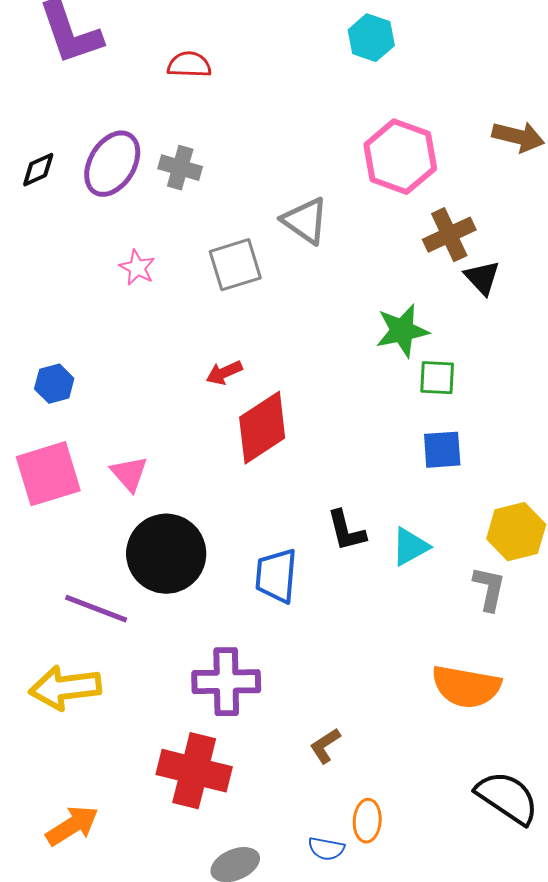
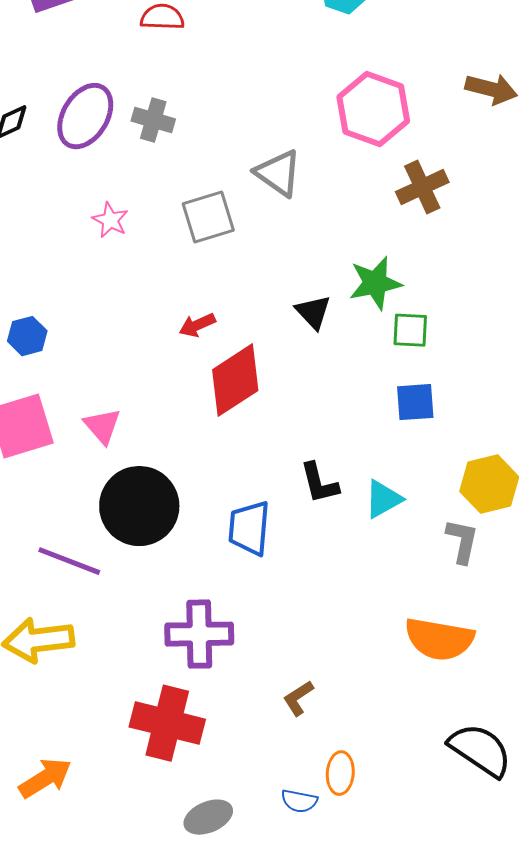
black triangle: (482, 278) -> (313, 312), moved

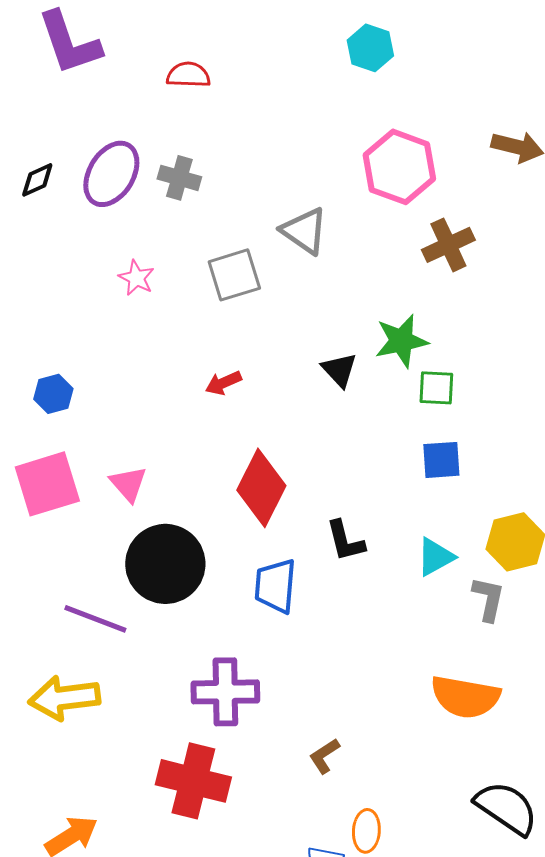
red diamond: (235, 380) -> (261, 488), moved, turned -30
cyan triangle: (383, 499) -> (435, 557), moved

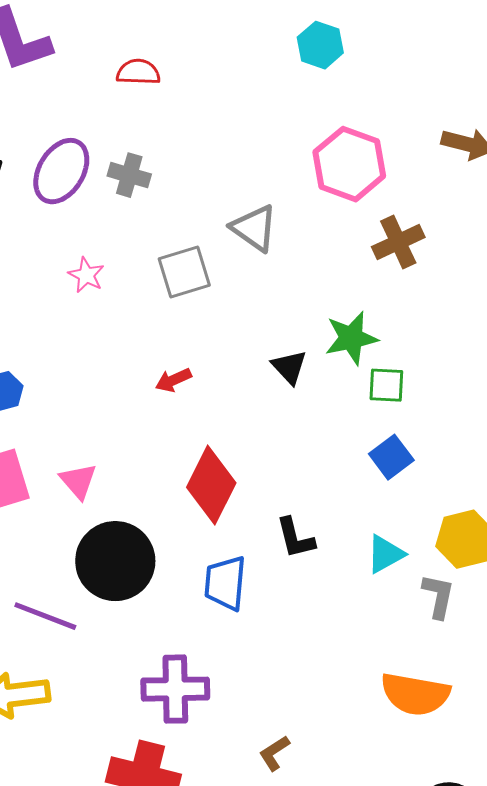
blue square: (441, 460) -> (391, 457), turned -33

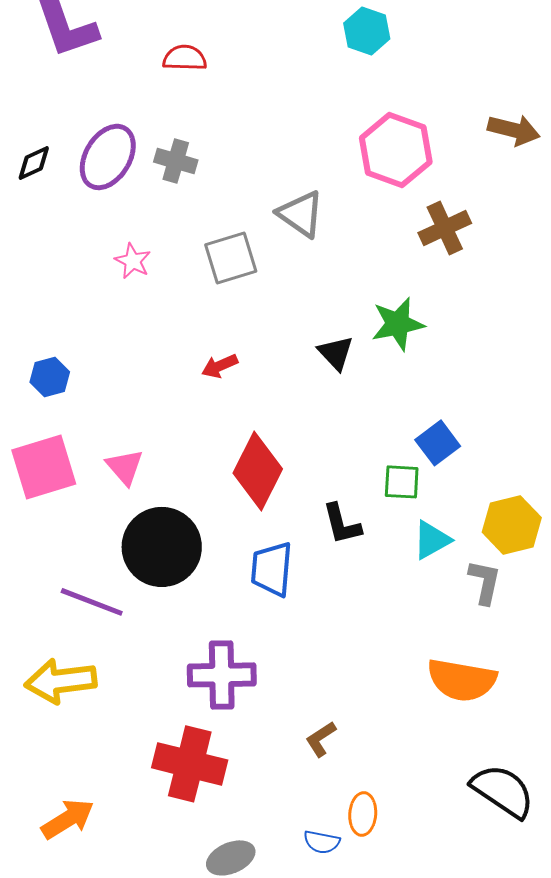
green square: (386, 385) -> (402, 482), moved

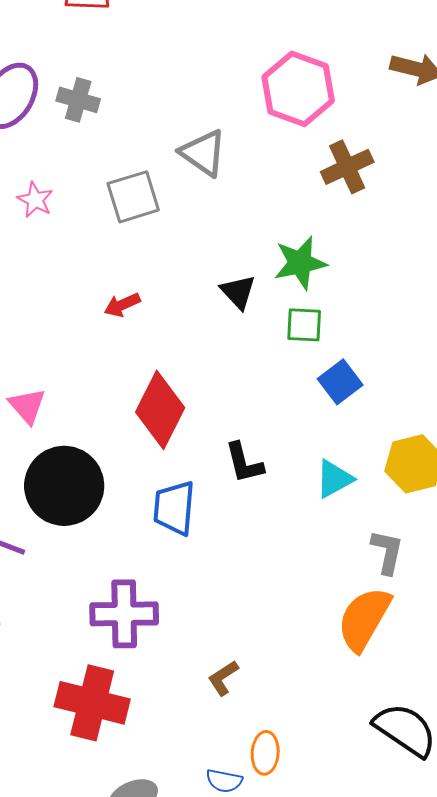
green square: (402, 482) -> (304, 325), moved
gray L-shape: (485, 582) -> (387, 552), moved
orange semicircle: (462, 680) -> (364, 619), turned 110

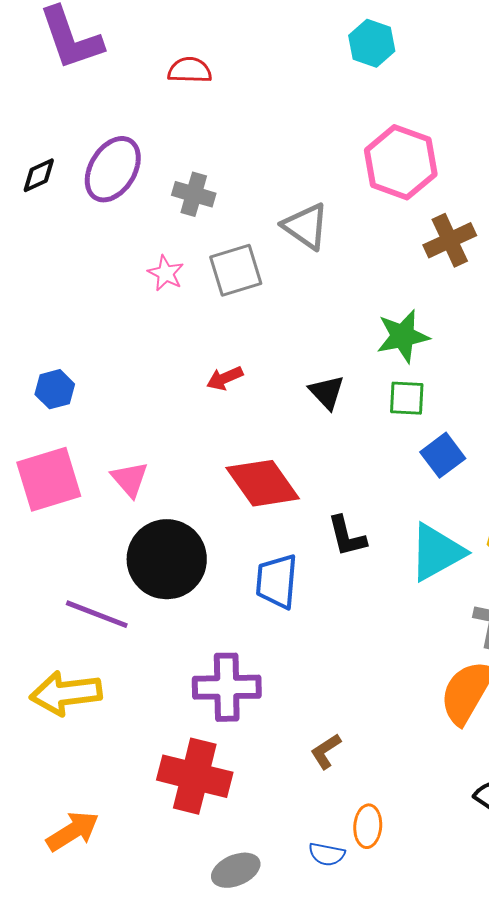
gray cross: (78, 100) -> (194, 194), moved
pink star: (35, 200) -> (166, 273), moved
black triangle: (238, 292) -> (327, 392), moved
red diamond: (160, 410) -> (263, 483), turned -62
cyan triangle: (334, 479) -> (437, 552), size x1.5

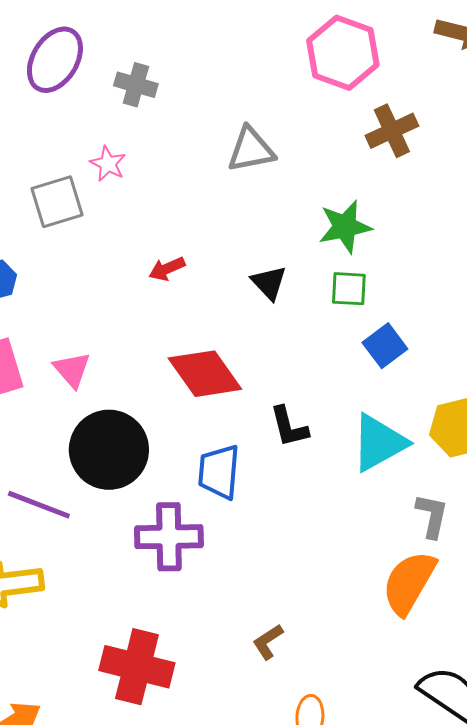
gray triangle: (306, 226) -> (251, 150), moved, turned -46
gray square: (236, 270) -> (57, 202), moved
purple cross: (227, 687) -> (169, 537), moved

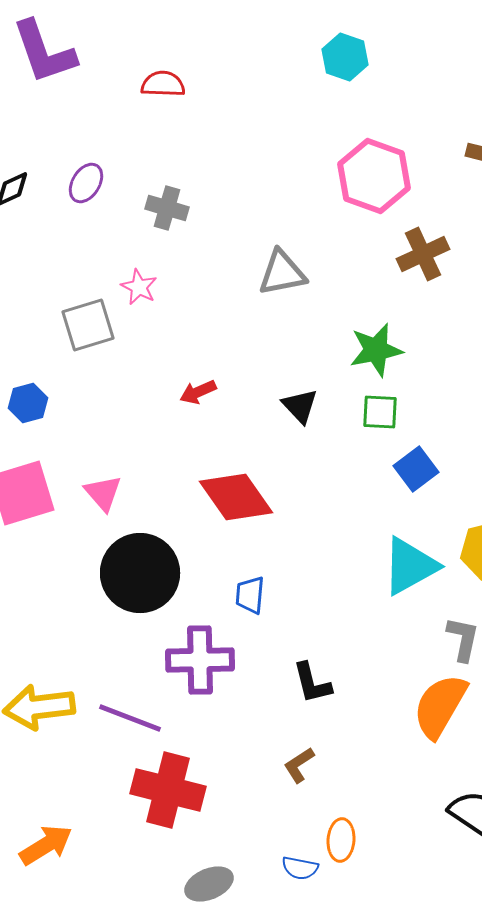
purple ellipse: (55, 60) -> (86, 183), size x0.6
black L-shape: (289, 427) -> (312, 683), moved
blue trapezoid: (219, 472) -> (250, 595), size x0.7
purple line: (39, 505) -> (130, 718), moved

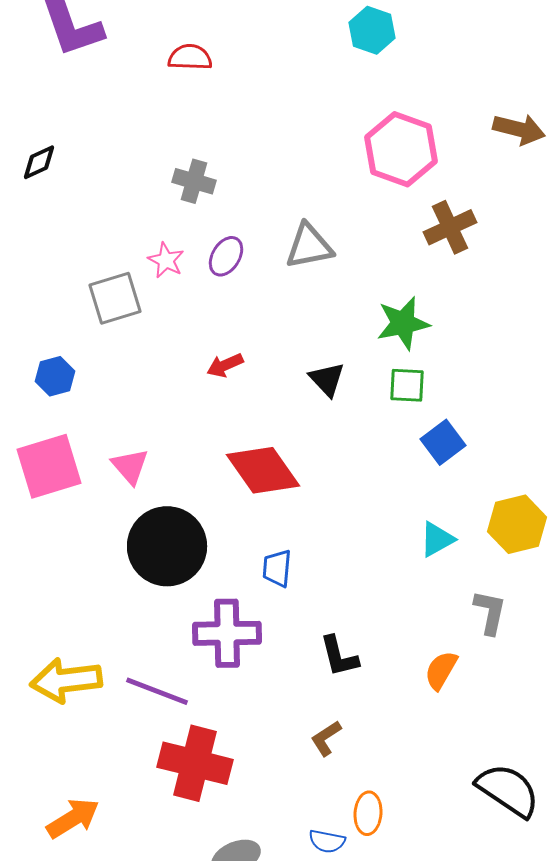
purple ellipse: (86, 183) -> (226, 256), moved
cyan triangle: (410, 566) -> (437, 539), size x0.6
orange semicircle: (440, 706) -> (441, 670), moved, size x0.6

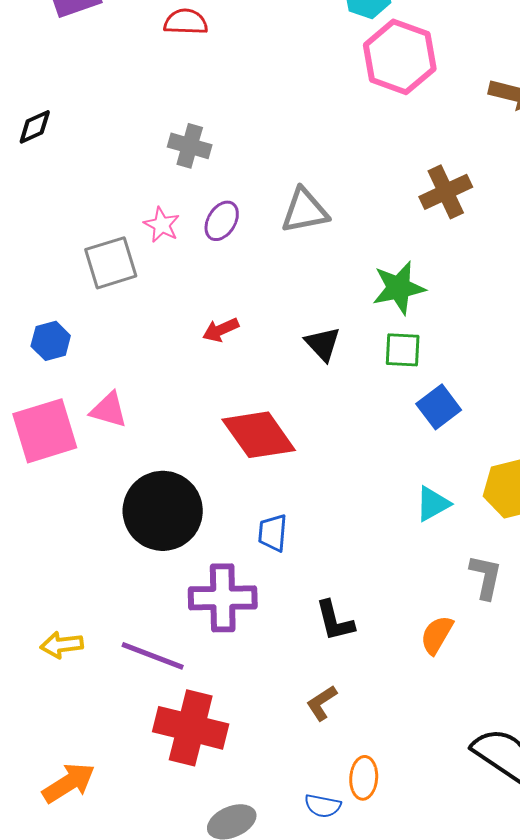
pink hexagon: (401, 149) -> (400, 57), moved
pink triangle: (130, 466) -> (109, 410), moved, turned -33
yellow arrow: (66, 680) -> (62, 645), size x0.6

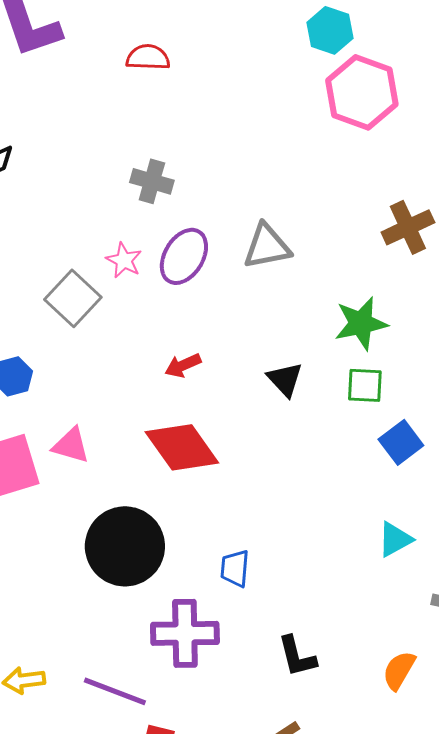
purple ellipse: (222, 221) -> (184, 256), size x1.4
gray square: (111, 263) -> (73, 298), turned -30
red diamond: (259, 435) -> (182, 447), moved

